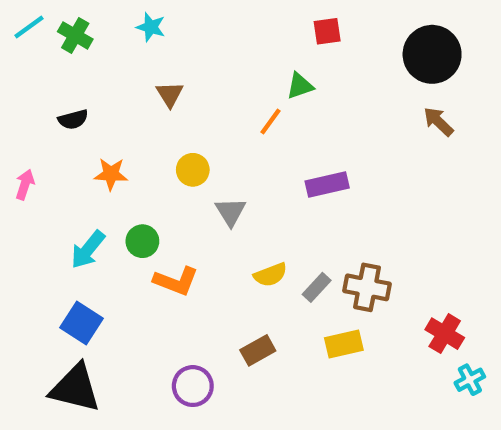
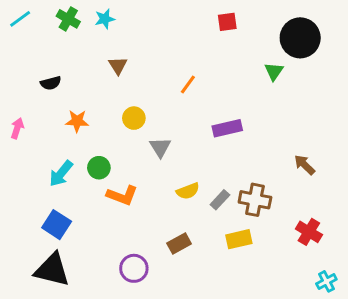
cyan star: (151, 27) -> (105, 19), turned -30
green cross: (75, 35) -> (68, 19), moved
green triangle: (300, 86) -> (274, 71), moved, turned -36
brown arrow: (438, 122) -> (305, 165), moved
cyan cross: (470, 380) -> (326, 281), moved

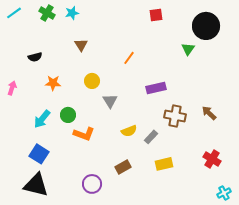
brown cross: (255, 200) -> (175, 116), moved

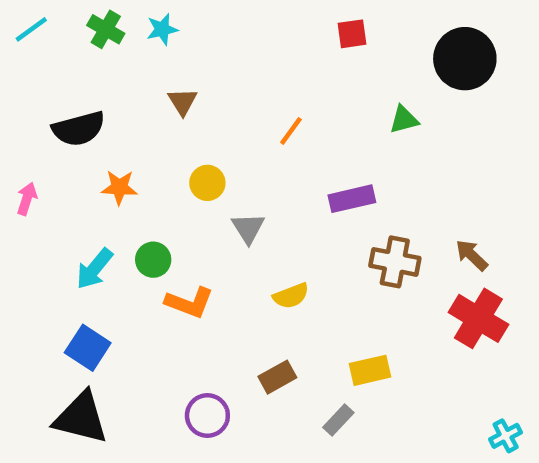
green triangle: (188, 49) -> (404, 120), moved, turned 40
black semicircle: (35, 57) -> (79, 129), size x1.6
gray rectangle: (151, 137) -> (338, 420), moved
red cross: (212, 159) -> (478, 318), moved, size x1.4

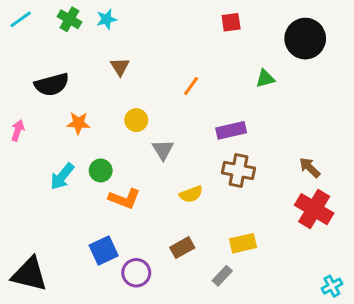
brown cross: (395, 262) -> (239, 170), moved
blue square: (88, 348) -> (104, 251), moved, turned 32
black triangle: (81, 418) -> (29, 274), moved

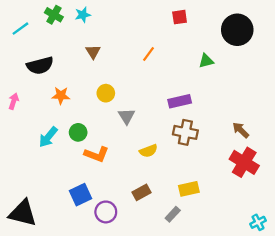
cyan line: (21, 19) -> (20, 29), moved
orange line: (191, 86) -> (148, 54), moved

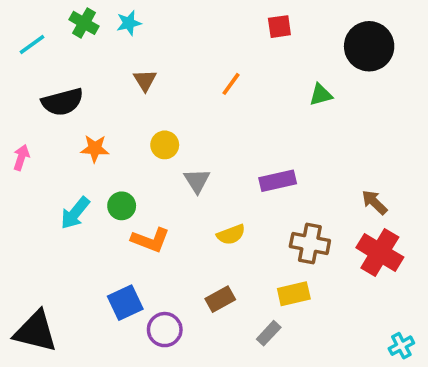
purple rectangle: (180, 101) -> (278, 181), moved
brown cross: (185, 132) -> (310, 244), moved

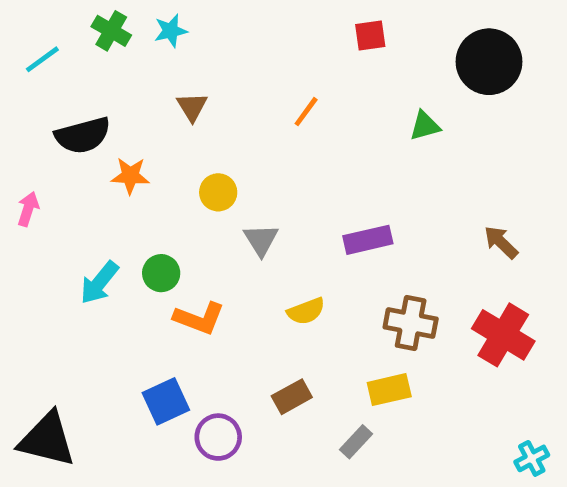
orange star: (95, 148) -> (130, 176), moved
brown arrow: (374, 202) -> (501, 242), moved

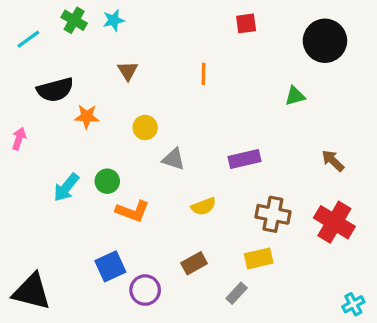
orange line: (306, 112) -> (203, 74), turned -35
green triangle: (425, 126) -> (295, 96), moved
gray triangle: (261, 240) -> (174, 159), turned -40

